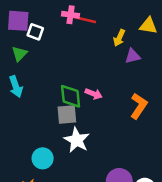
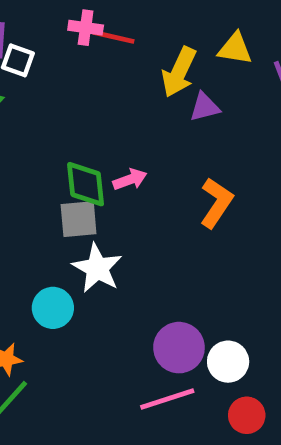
yellow arrow: (119, 38) -> (179, 72), size x1.5
pink arrow: (94, 94) -> (130, 179), turned -42
cyan circle: (43, 158) -> (53, 308), moved

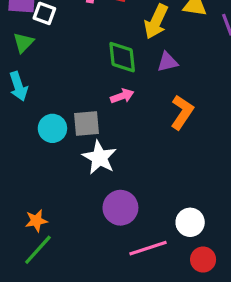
purple triangle: (205, 107) -> (167, 62), moved
green diamond: (86, 184) -> (122, 57), moved
cyan circle: (53, 308) -> (52, 128), moved
purple circle: (179, 348) -> (120, 208), moved

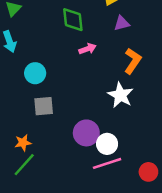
green diamond: (122, 57) -> (73, 20), moved
gray square: (86, 124) -> (44, 106), moved
white star: (99, 158) -> (120, 95), moved
white circle: (190, 222) -> (107, 144), moved

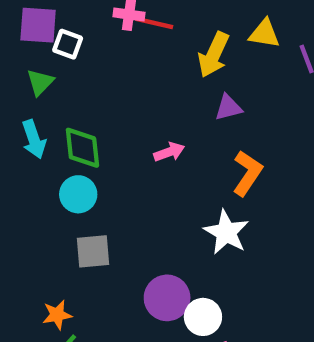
green diamond: (73, 20) -> (82, 148), moved

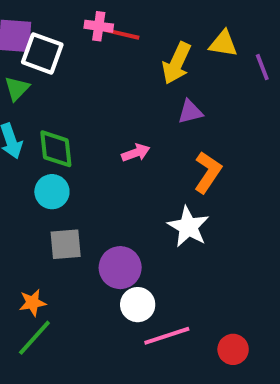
white square: (68, 44) -> (42, 53), size x1.5
purple circle: (167, 298) -> (120, 268), moved
white circle: (203, 317) -> (138, 305), moved

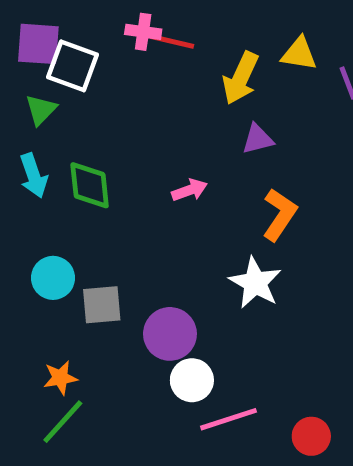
cyan circle: (52, 192) -> (53, 278), moved

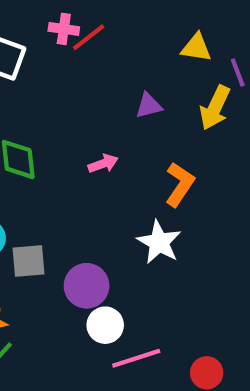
red line: (172, 42) -> (89, 37), turned -51
yellow arrow: (241, 78) -> (215, 108), moved
purple triangle: (258, 139) -> (149, 106), moved

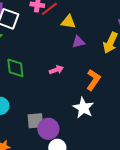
yellow triangle: (196, 48) -> (68, 22), moved
gray square: (29, 261) -> (35, 121), moved

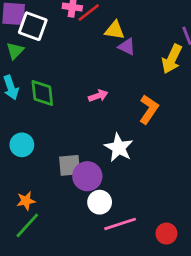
purple triangle: (78, 42) -> (127, 47), moved, turned 40
white star: (83, 108) -> (119, 148), moved

